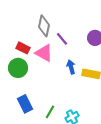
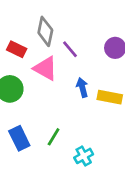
red rectangle: (23, 48) -> (17, 49), moved
green line: (50, 112) -> (54, 137), moved

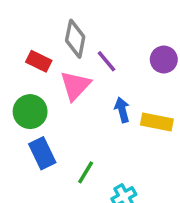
pink triangle: (45, 68) -> (75, 86), turned 44
blue rectangle: (19, 138) -> (42, 153), moved

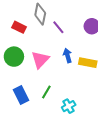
pink triangle: (75, 86) -> (40, 60), moved
blue rectangle: (42, 153) -> (21, 95), moved

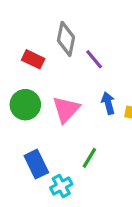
green line: (46, 92) -> (89, 158), moved
cyan cross: (69, 106) -> (61, 186), moved

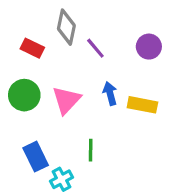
green line: (89, 158) -> (91, 150), turned -30

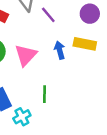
yellow rectangle: (142, 105) -> (85, 44), moved

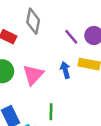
purple line: (48, 15) -> (71, 37), moved

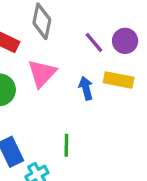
pink triangle: (33, 75) -> (42, 73), moved

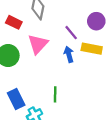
purple line: (94, 42) -> (71, 33), moved

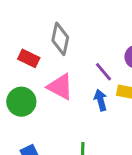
pink triangle: (38, 44) -> (60, 87), turned -45

